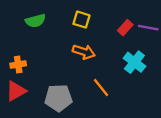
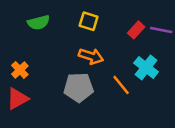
orange cross: (18, 64) -> (20, 70), turned -35
orange line: (101, 88) -> (121, 85), moved
gray pentagon: (58, 98) -> (79, 87), moved

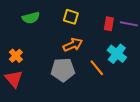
red rectangle: (136, 30) -> (109, 24), turned -32
orange arrow: (91, 56) -> (73, 45), turned -42
red triangle: (17, 99) -> (14, 79), turned -42

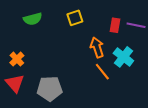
yellow square: (71, 17) -> (75, 18), turned -35
orange arrow: (73, 45) -> (97, 47), moved, turned -84
gray pentagon: (63, 70) -> (50, 89), moved

